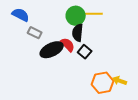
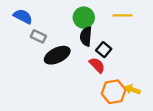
yellow line: (94, 14) -> (123, 15), moved
red semicircle: (68, 45) -> (97, 65), moved
black square: (85, 52) -> (104, 50), moved

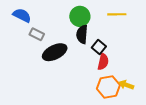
red semicircle: (97, 65) -> (103, 62), moved, turned 56

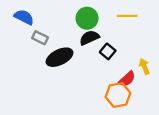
black semicircle: (82, 34) -> (89, 38), turned 60
red semicircle: (103, 62) -> (127, 79), moved, turned 35
yellow arrow: (126, 85) -> (144, 66), moved, turned 48

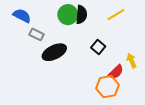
yellow line: (127, 16) -> (116, 15), turned -30
green circle: (87, 18) -> (68, 15), moved
black semicircle: (89, 38) -> (81, 15), moved, turned 120

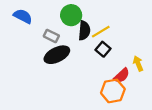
black semicircle: (81, 15) -> (84, 31), moved
yellow line: (116, 15) -> (101, 32), moved
gray rectangle: (37, 34) -> (51, 36), moved

